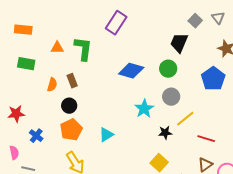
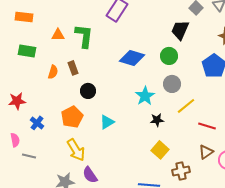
black circle: (69, 106) -> (88, 91), moved
black star: (165, 133) -> (157, 120), moved

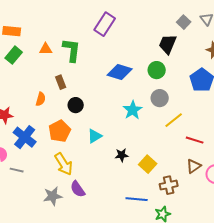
green rectangle: (27, 51) -> (14, 55), moved, turned -60
orange semicircle: (53, 72) -> (41, 99), moved
black star: (157, 120) -> (122, 155), moved
blue cross: (37, 123) -> (25, 137), size x1.6

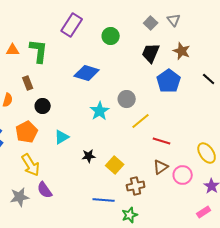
black trapezoid: (168, 44) -> (151, 53), moved
green circle: (157, 70) -> (111, 36), moved

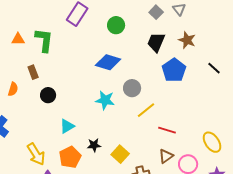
blue diamond: (87, 73) -> (108, 62), moved
cyan star: (100, 111) -> (105, 100), turned -30
orange pentagon: (27, 132) -> (70, 157), moved

